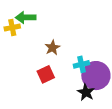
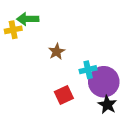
red square: (46, 74) -> (64, 95), moved
black star: (86, 92) -> (107, 105), moved

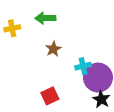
green arrow: (28, 19) -> (45, 18), moved
red square: (64, 95) -> (50, 96), moved

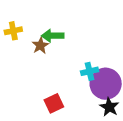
green arrow: (45, 18) -> (53, 36), moved
brown star: (53, 49) -> (40, 46), moved

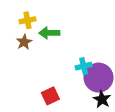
yellow cross: (13, 31) -> (27, 20), moved
brown star: (40, 46) -> (24, 42), moved

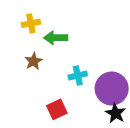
brown star: (24, 42) -> (34, 61), moved
cyan cross: (84, 66) -> (78, 75), moved

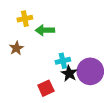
brown star: (34, 61) -> (16, 48), moved
black star: (116, 113) -> (69, 73), moved

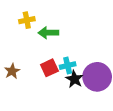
brown star: (16, 48) -> (12, 71), moved
red square: (46, 88) -> (49, 68), moved

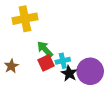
yellow cross: (27, 20) -> (25, 19), size x1.6
green arrow: (48, 33) -> (45, 49), moved, turned 48

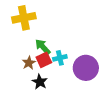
brown star: (11, 66) -> (29, 63), moved
black star: (69, 73) -> (40, 82), moved

